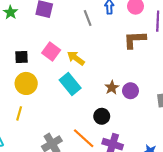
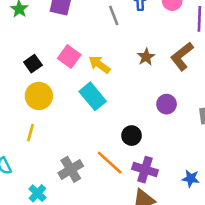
brown L-shape: (135, 40) -> (182, 56), moved, turned -35
black square: (21, 57) -> (33, 64), turned -32
brown star: (112, 88) -> (146, 57), moved

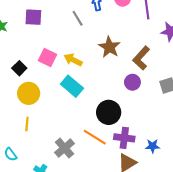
brown L-shape: (182, 56) -> (141, 58), moved
brown star: (146, 57) -> (109, 47), size x1.5
black circle: (132, 136) -> (109, 112), size x1.5
blue star: (191, 178) -> (153, 146), moved

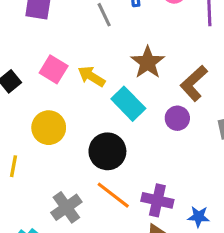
cyan rectangle: (72, 86) -> (128, 104), moved
yellow circle: (29, 93) -> (49, 128), moved
black circle: (109, 112) -> (107, 151), moved

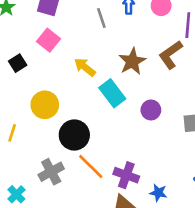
pink square: (54, 69) -> (48, 40), moved
brown L-shape: (194, 83) -> (171, 55), moved
black circle: (107, 151) -> (74, 135), moved

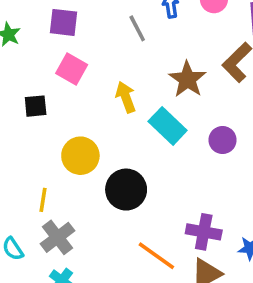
black square: (18, 63) -> (36, 106), turned 36
yellow arrow: (85, 67) -> (126, 97), turned 40
orange line: (91, 167) -> (156, 256), moved
gray cross: (51, 172) -> (57, 237), moved

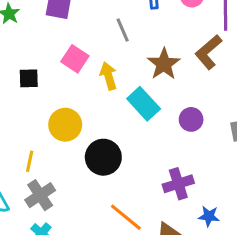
gray line: (137, 28) -> (123, 30), moved
pink square: (72, 69) -> (75, 59), moved
purple cross: (204, 232) -> (178, 184), moved, turned -32

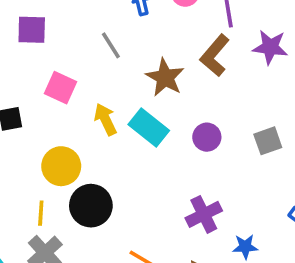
yellow arrow: (108, 76) -> (105, 119), moved
black circle: (103, 157) -> (91, 206), moved
yellow line: (30, 161) -> (41, 213), moved

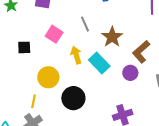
gray line: (111, 45) -> (85, 24), moved
brown L-shape: (215, 55) -> (141, 52), moved
black circle: (91, 206) -> (73, 98), moved

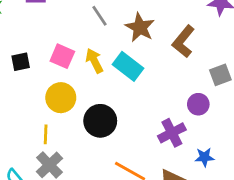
pink square: (54, 34) -> (62, 56), moved
purple circle: (130, 73) -> (198, 104), moved

